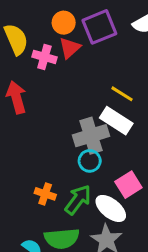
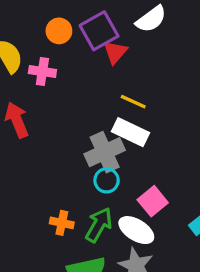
red triangle: (70, 48) -> (115, 52), moved

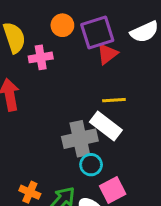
pink cross: (42, 72) -> (41, 57), turned -30
yellow line: (133, 102) -> (114, 100), turned -40
cyan circle: (107, 180) -> (91, 165), moved

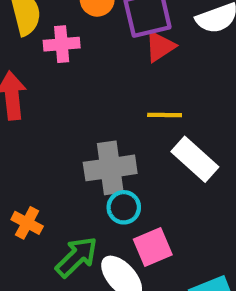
white rectangle: (106, 126) -> (195, 159), moved
orange cross: (30, 192) -> (27, 223), moved

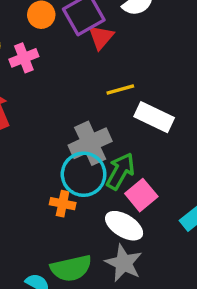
cyan circle: (124, 207) -> (84, 174), moved, size x1.6
orange cross: (27, 223) -> (63, 204), moved
green arrow: (77, 257) -> (120, 171), moved

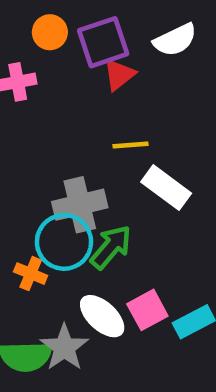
pink square: (141, 195) -> (147, 310), moved
gray star: (124, 263) -> (64, 347), moved

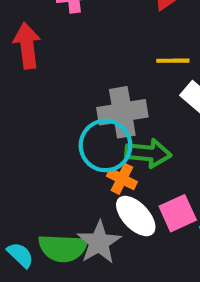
green arrow: (111, 247) -> (148, 153), turned 51
orange cross: (31, 274) -> (122, 179), moved

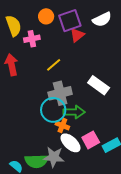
yellow line: (173, 61) -> (54, 65), moved, turned -35
gray star: (99, 242) -> (54, 157), turned -30

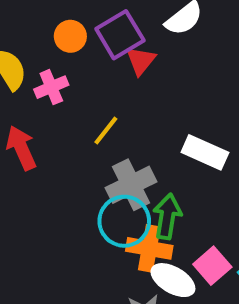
green arrow: (74, 112) -> (167, 217), turned -70
orange cross: (62, 125) -> (149, 248), size x1.5

